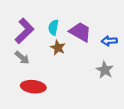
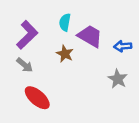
cyan semicircle: (53, 27) -> (65, 22), moved
red ellipse: (33, 87) -> (37, 98), turned 35

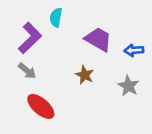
cyan semicircle: (65, 22) -> (56, 17), moved
brown star: (65, 54) -> (85, 75), moved

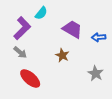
cyan semicircle: (56, 17) -> (41, 13), turned -152
gray star: (128, 86) -> (96, 73), moved

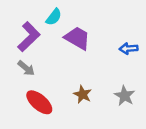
purple trapezoid: (72, 29) -> (77, 38), moved
brown star: (62, 55) -> (83, 94), moved

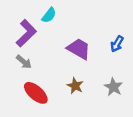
purple trapezoid: (77, 38) -> (79, 49), moved
blue arrow: (128, 49) -> (117, 44), turned -56

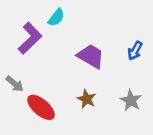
gray arrow: (24, 62) -> (15, 84), moved

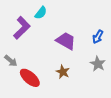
gray star: (131, 100) -> (98, 64), moved

